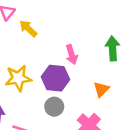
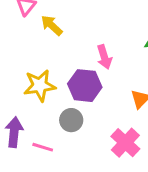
gray circle: (54, 107) -> (71, 120), moved

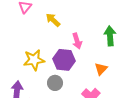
yellow arrow: (52, 25) -> (53, 20), moved

